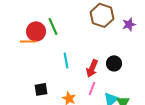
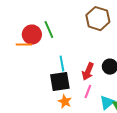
black square: (41, 89) -> (60, 82), moved, size x1.5

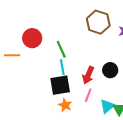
green line: (49, 30) -> (61, 49), moved
orange line: (24, 45) -> (12, 55), moved

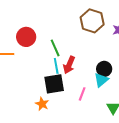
red arrow: (88, 75) -> (69, 65), moved
orange star: (65, 105) -> (42, 104), moved
cyan triangle: (107, 106) -> (101, 80), moved

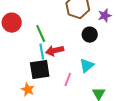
red arrow: (69, 65) -> (55, 51), turned 54
black circle: (104, 69) -> (90, 35), moved

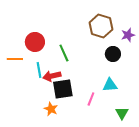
red arrow: (55, 51) -> (52, 76), moved
cyan line: (42, 52) -> (39, 70), moved
cyan triangle: (87, 66) -> (110, 85), turned 35

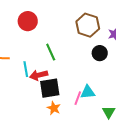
red circle: (35, 42) -> (28, 21), moved
cyan triangle: (110, 85) -> (88, 92), moved
orange star: (51, 109) -> (54, 108), moved

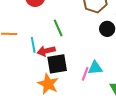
orange star: (54, 108) -> (48, 84), moved, size x1.5

